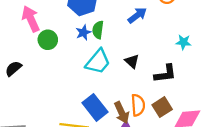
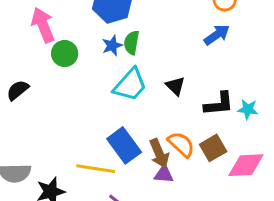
blue arrow: (137, 15) -> (217, 35), moved
cyan star: (183, 42) -> (248, 109), moved
orange semicircle: (138, 105) -> (181, 144), turned -45

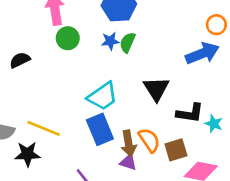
blue arrow: (217, 35) -> (202, 53), size x1.4
cyan trapezoid: (130, 85) -> (103, 96), moved
black triangle: (175, 86) -> (156, 89), size x1.5
yellow line: (96, 169) -> (44, 128), moved

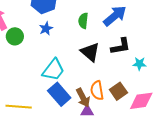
green semicircle: (127, 43) -> (83, 21), moved
black L-shape: (190, 113) -> (121, 46), moved
orange semicircle: (149, 140) -> (97, 90), turned -138

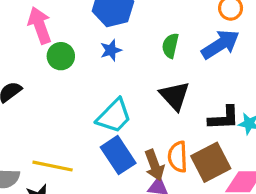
black L-shape: (121, 46) -> (224, 118), moved
brown square: (118, 91) -> (211, 162), size x1.4

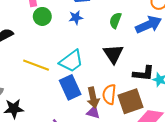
yellow line: (53, 166) -> (36, 65), moved

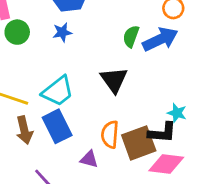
green semicircle: (115, 20) -> (131, 36), moved
black L-shape: (143, 73) -> (162, 133), moved
brown arrow: (93, 98) -> (24, 130), moved

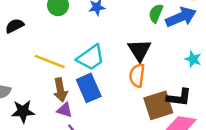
cyan star: (177, 113) -> (193, 59), moved
orange semicircle: (110, 134) -> (137, 75), moved
purple triangle: (89, 159) -> (65, 110), moved

